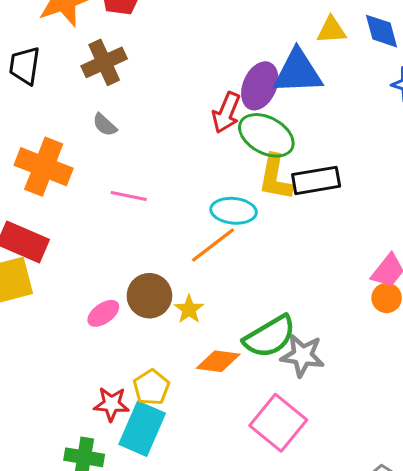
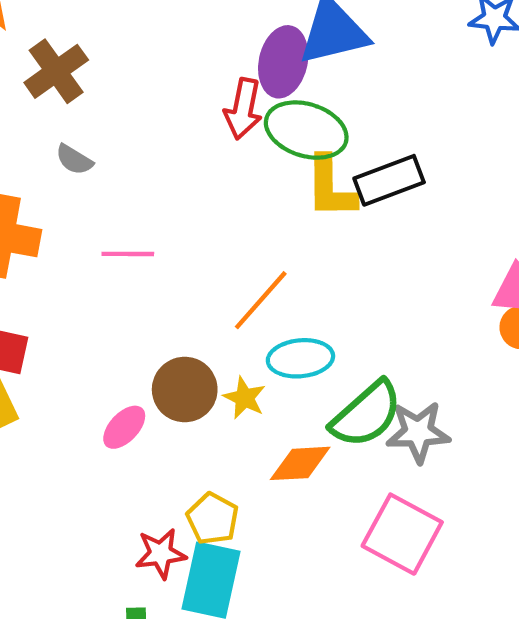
cyan ellipse: (234, 211) -> (300, 358), moved

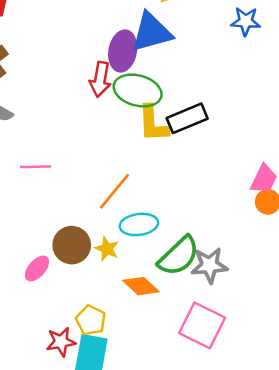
orange diamond: (300, 463) -> (141, 286), turned 48

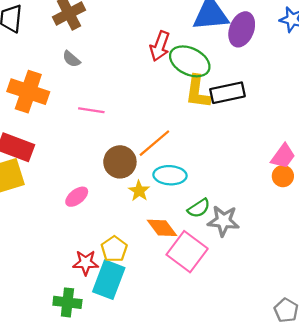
purple ellipse: (123, 51) -> (242, 29), moved
brown circle: (72, 245) -> (120, 162), moved
green semicircle: (179, 256) -> (199, 208), size x0.6
pink square: (202, 325) -> (187, 252), moved

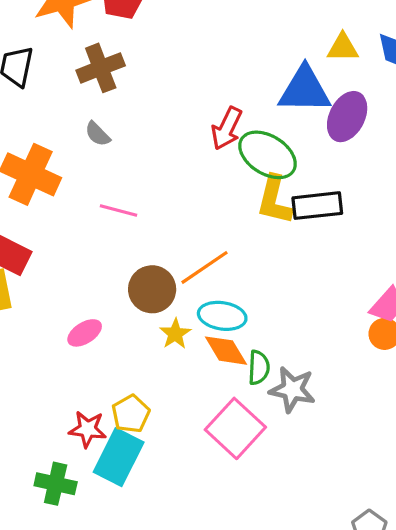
green semicircle: (199, 208) -> (259, 368), turned -60
orange diamond: (162, 228) -> (226, 351), moved

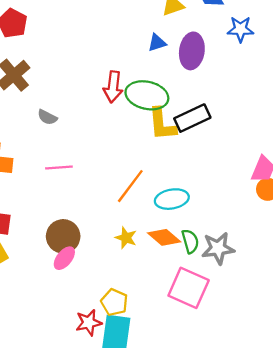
blue triangle: (305, 90) -> (157, 43), size x0.5
gray semicircle: (98, 134) -> (47, 117), moved
brown circle: (152, 289) -> (63, 236), moved
cyan ellipse: (222, 316) -> (172, 199), moved

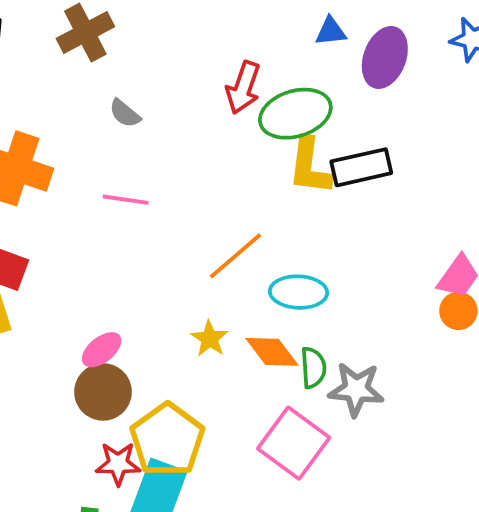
green ellipse: (147, 95) -> (295, 114), turned -42
brown circle: (63, 236) -> (103, 392), moved
yellow pentagon: (114, 302) -> (167, 440), size x1.6

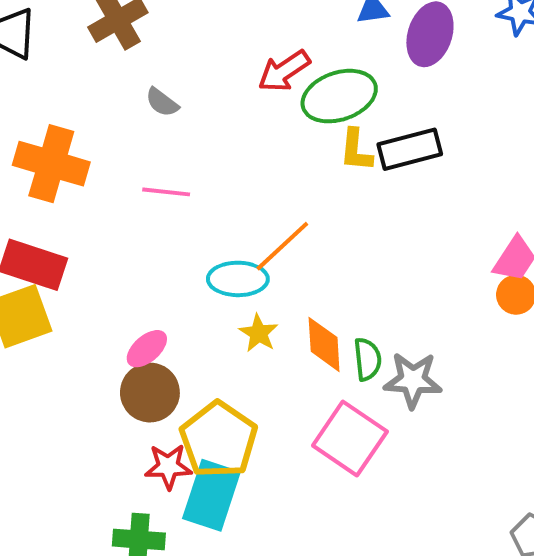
red arrow: (243, 88) -> (284, 71), turned 39
yellow L-shape: (310, 166) -> (356, 150), size x0.7
cyan ellipse: (298, 292) -> (238, 279), moved
orange diamond: (272, 352) -> (324, 344), turned 36

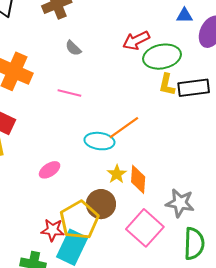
yellow star: (259, 333) -> (117, 174), moved
green semicircle: (367, 359) -> (194, 244), moved, size x1.5
brown circle: (150, 393) -> (101, 204), moved

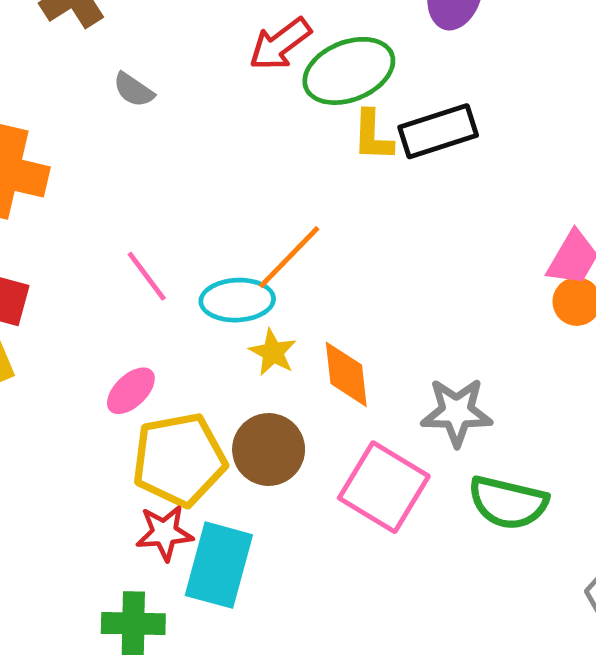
pink line: (69, 93) -> (147, 276), moved, turned 50
yellow star: (117, 174) -> (273, 352), moved
yellow pentagon: (79, 220) -> (179, 460), moved, turned 30
green semicircle: (194, 244) -> (508, 503), turned 112

